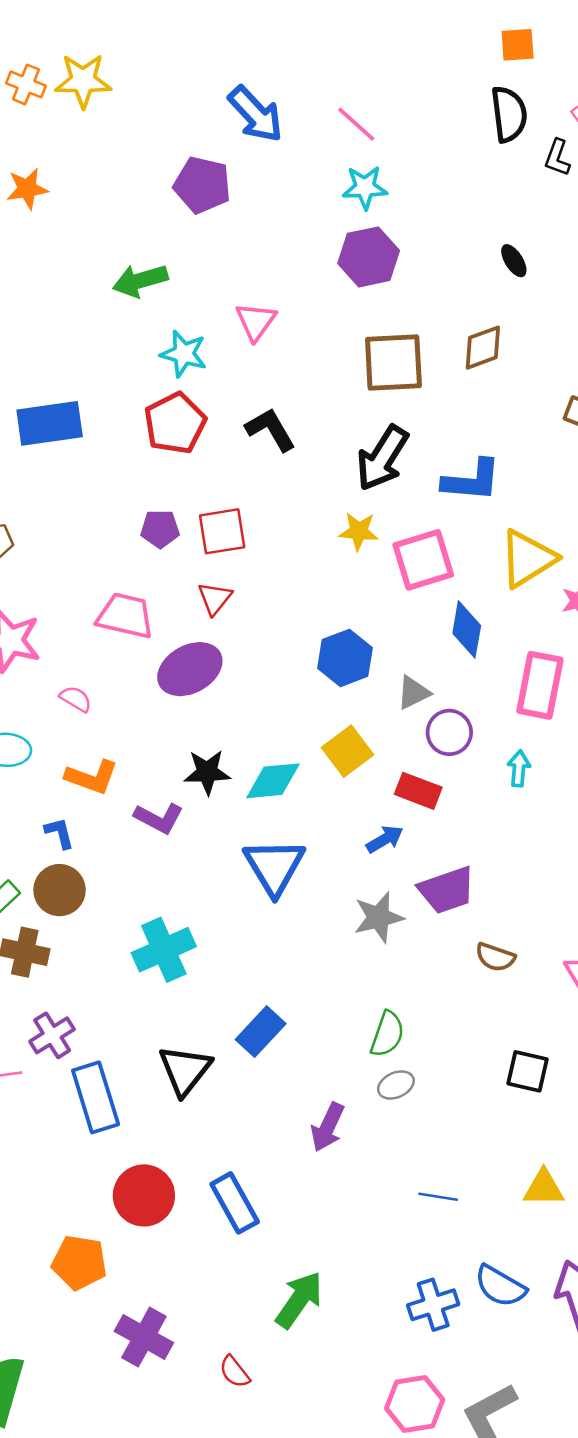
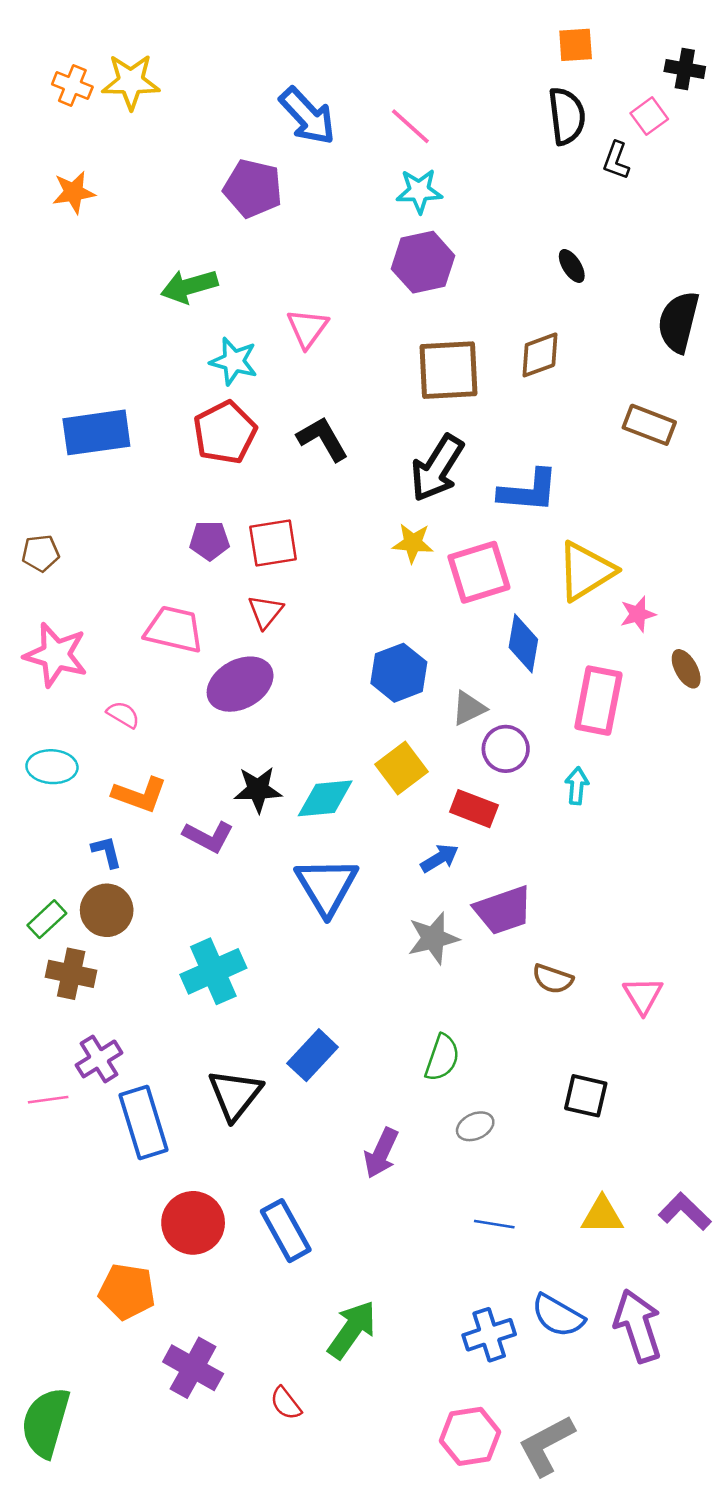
gray ellipse: (396, 1085) -> (475, 1126), moved

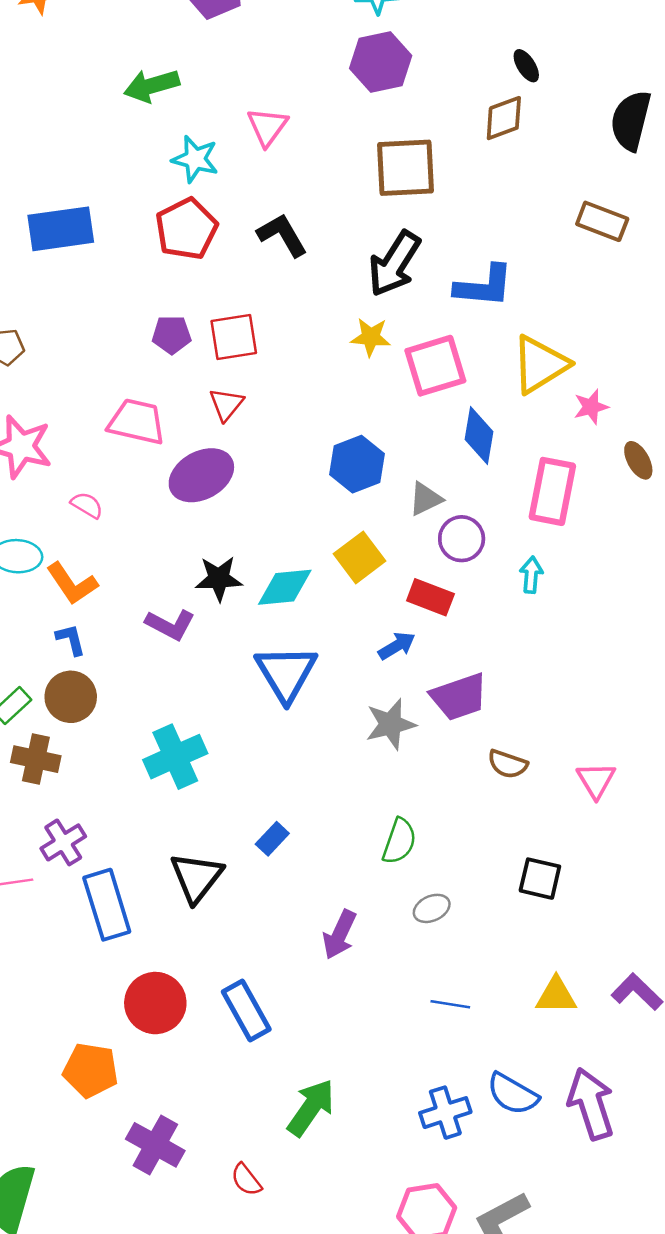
brown diamond: (540, 355) -> (504, 118), moved
orange L-shape: (140, 795) -> (72, 584), moved, turned 36
blue rectangle: (313, 1055) -> (272, 839), size x0.7

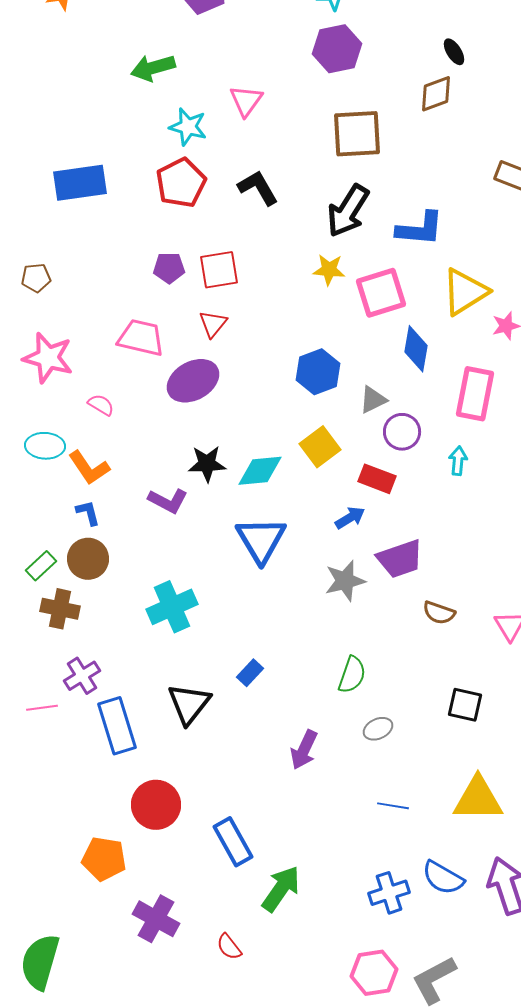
yellow triangle: (556, 996) -> (478, 799), size x1.5
blue rectangle: (246, 1010) -> (233, 842), moved

